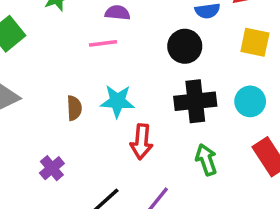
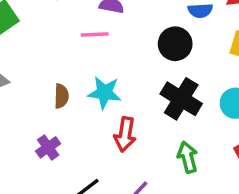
black cross: (195, 101) -> (181, 99), turned 33
purple cross: (52, 168) -> (48, 147), moved

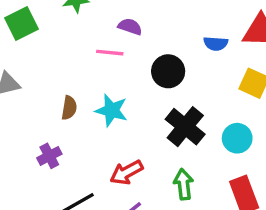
black circle: (175, 44) -> (168, 71), moved
red arrow: (125, 134) -> (126, 172), moved, turned 44

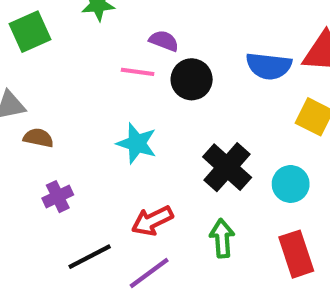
blue semicircle: (216, 44) -> (269, 66), size x1.5
black circle: (168, 71) -> (192, 79), moved
brown semicircle: (69, 108) -> (38, 138), moved, turned -90

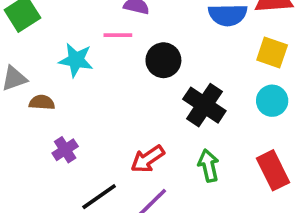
black circle: (192, 79) -> (163, 60), moved
cyan star: (137, 143) -> (76, 60), moved
cyan circle: (291, 184) -> (272, 101), moved

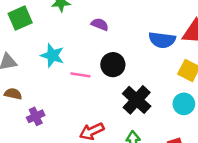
pink line: (118, 35) -> (80, 75), moved
brown semicircle: (42, 102) -> (13, 94), moved

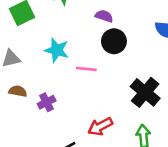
black circle: (113, 65) -> (114, 41), moved
purple cross: (36, 116) -> (47, 102), moved

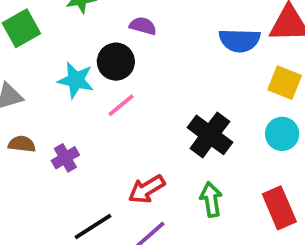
black circle: (114, 41) -> (116, 62), moved
pink line: (86, 69) -> (121, 105), turned -42

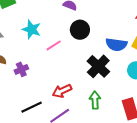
blue semicircle: (240, 40) -> (116, 45), moved
black circle: (116, 62) -> (80, 30), moved

